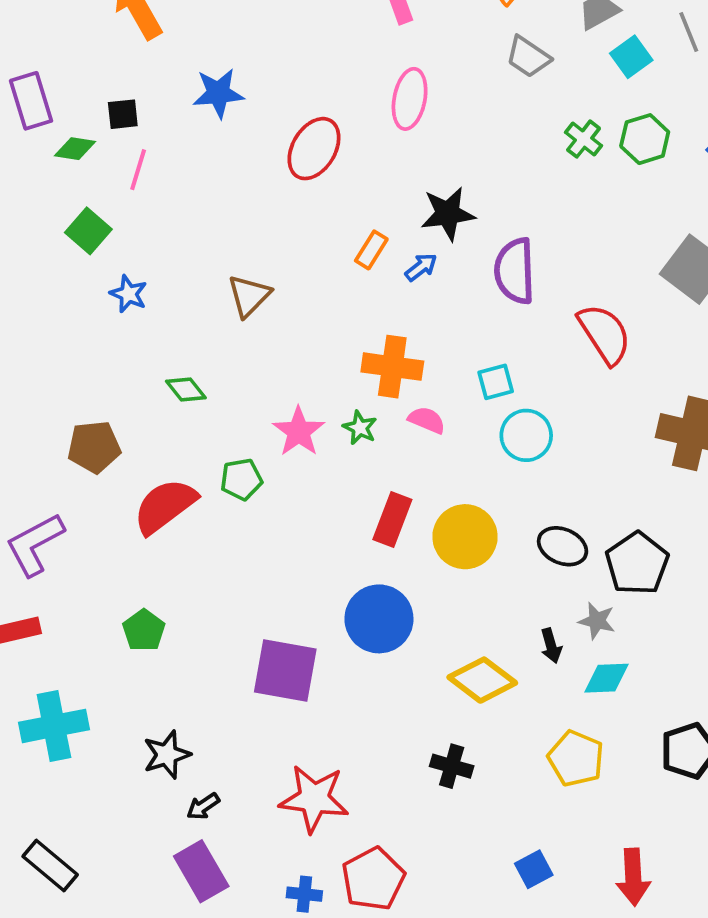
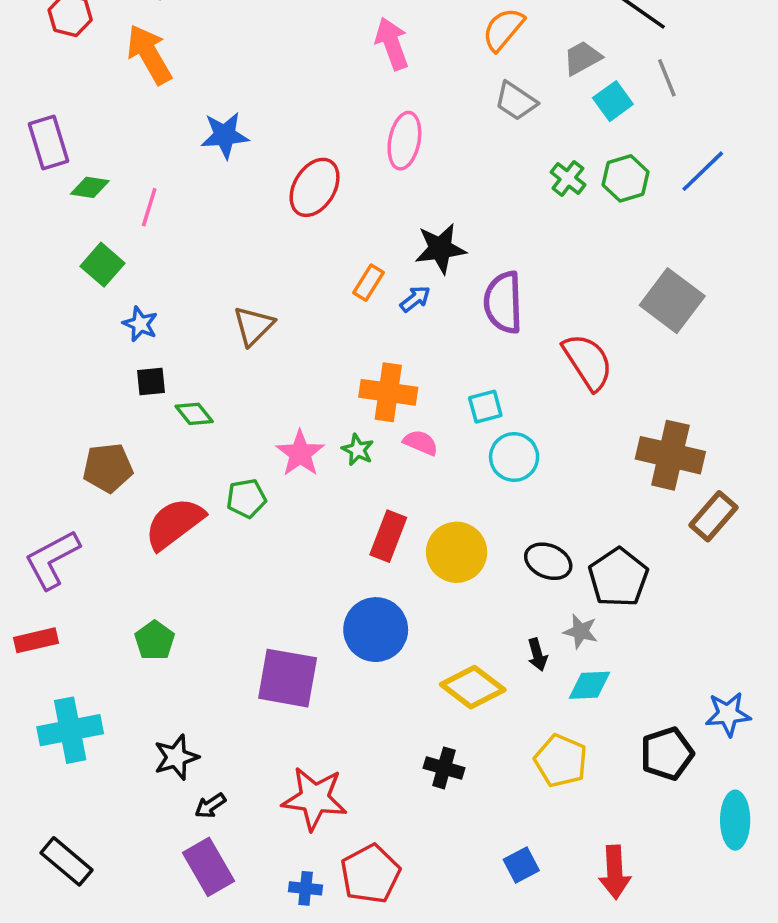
black square: (123, 114) -> (151, 382), moved

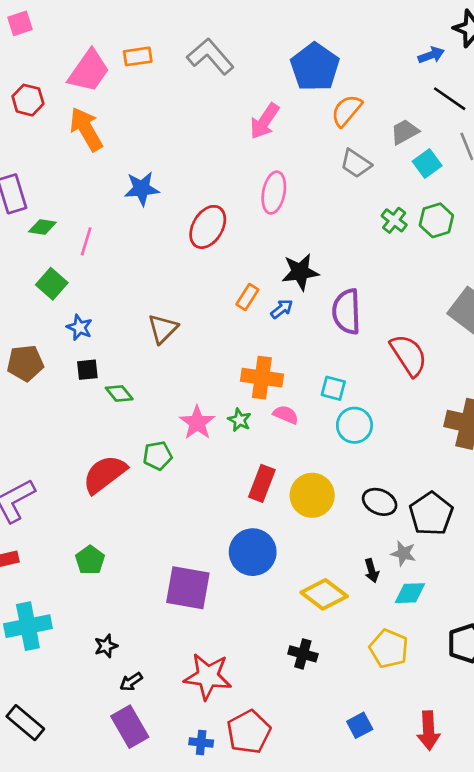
pink arrow: (392, 44) -> (265, 121), turned -126
cyan square: (485, 407) -> (333, 388), turned 30
brown pentagon: (108, 468) -> (25, 363), moved
black star: (176, 757) -> (106, 646), size x0.7

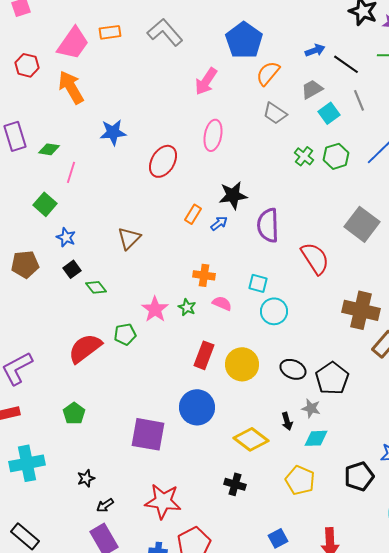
blue arrow: (431, 55) -> (315, 50), moved
green diamond: (42, 227) -> (49, 149), moved
black square: (87, 370) -> (72, 269), turned -30
orange cross: (262, 378) -> (204, 275), size x0.7

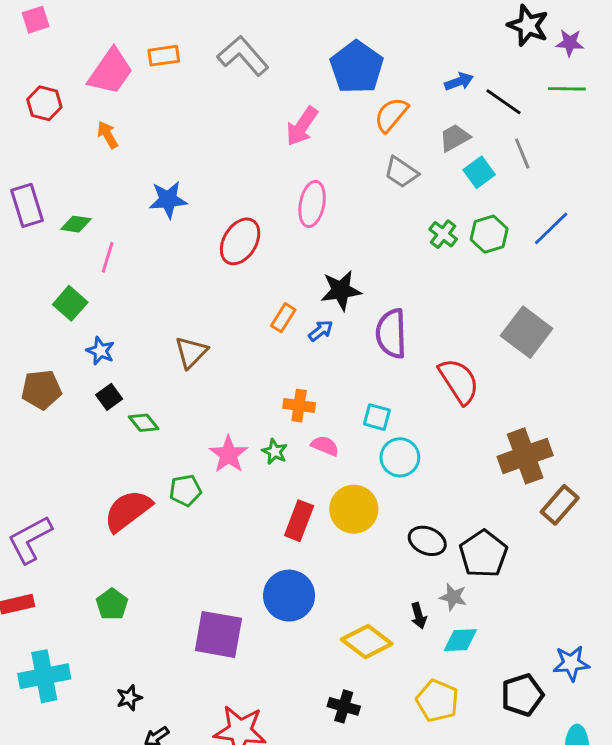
orange arrow: (71, 87) -> (108, 135), size x0.6
brown cross: (361, 310) -> (525, 456), turned -33
yellow circle: (242, 364) -> (354, 509), moved

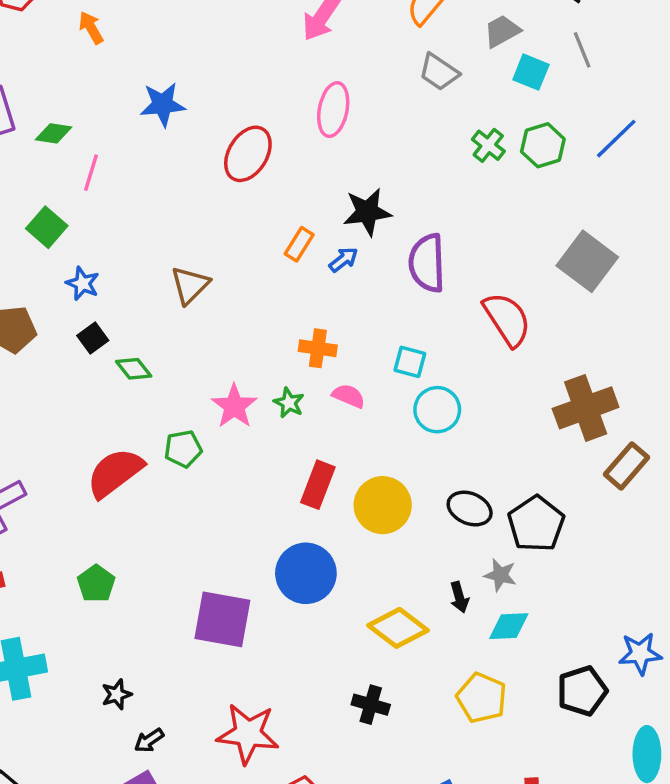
cyan square: (479, 172) -> (531, 72), turned -32
yellow circle: (354, 509) -> (383, 505), moved

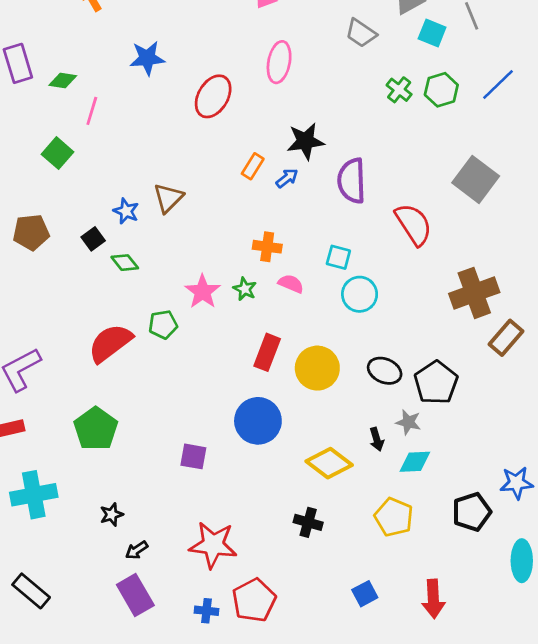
blue star: (83, 283) -> (126, 211), moved
green pentagon: (96, 584) -> (96, 429), size x1.5
purple square: (222, 619) -> (193, 456), size x0.6

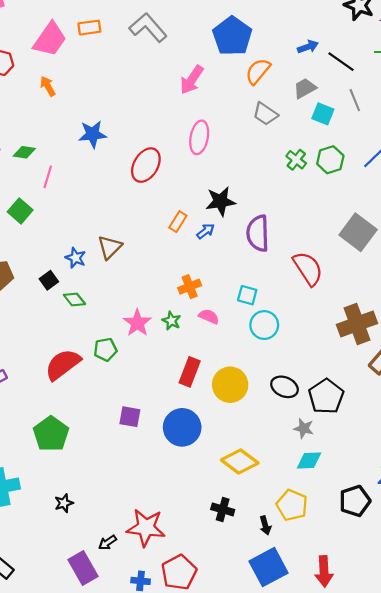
orange cross: (267, 247) -> (190, 287), turned -30
black arrow: (377, 439) -> (265, 525), moved
purple square: (193, 456) -> (130, 417), moved
black arrow: (137, 550) -> (108, 543), moved
blue square: (365, 594) -> (269, 567), size x1.8

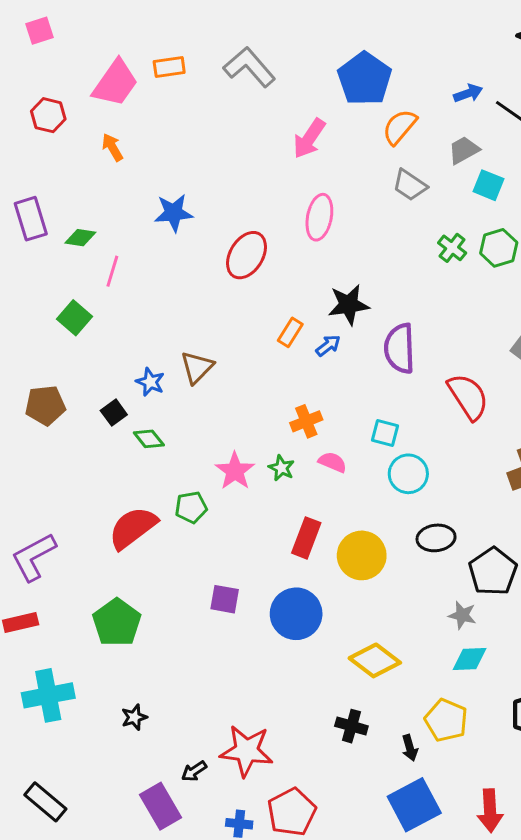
black ellipse: (284, 387) -> (436, 538), moved, turned -30

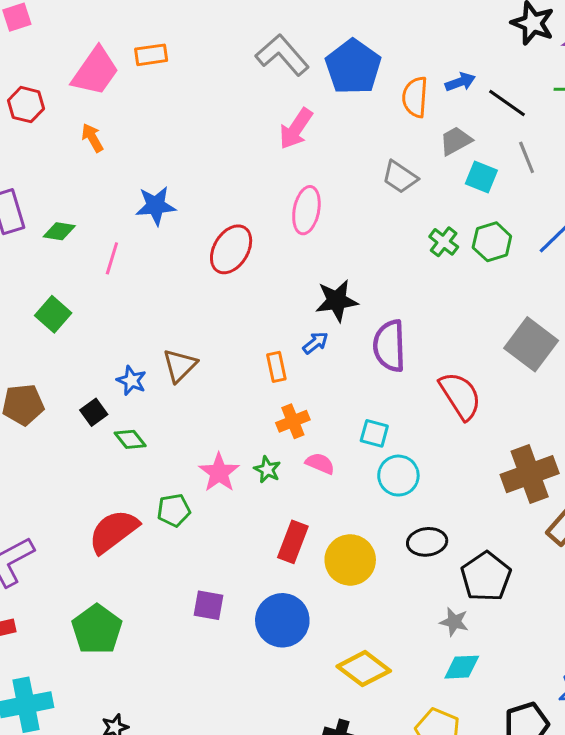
gray L-shape: (249, 67) -> (282, 55), moved
orange semicircle: (400, 127) -> (415, 97), moved, turned -36
pink line: (112, 271) -> (112, 258), moved
orange rectangle: (290, 332) -> (276, 367), moved, turned -44

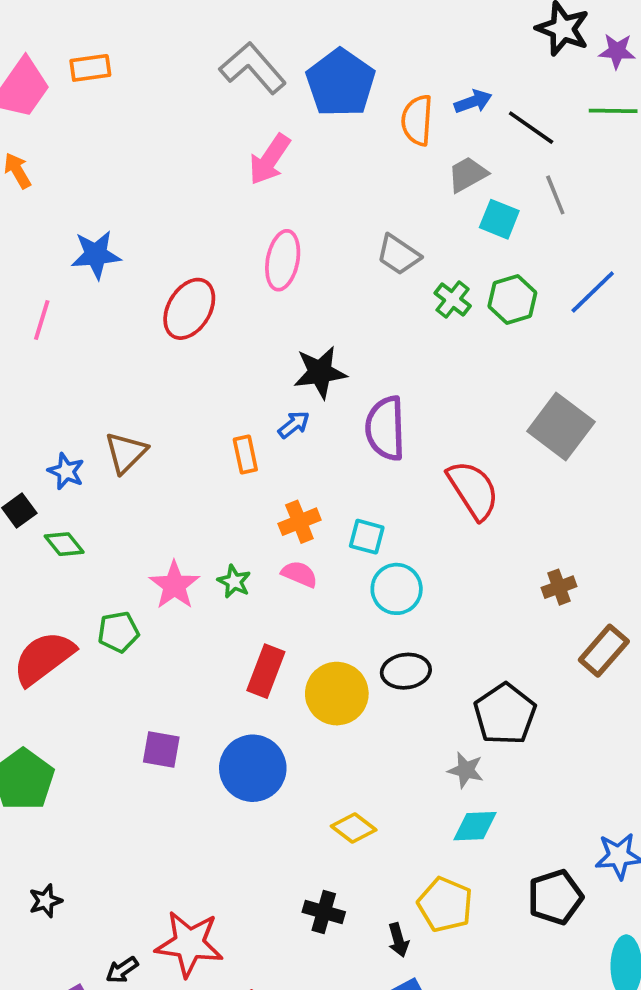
gray trapezoid: (400, 177) -> (398, 255), moved
orange cross: (293, 421) -> (299, 522), moved
brown cross: (530, 474) -> (559, 587), size x0.5
black ellipse: (427, 542) -> (406, 671), moved
yellow diamond: (364, 669) -> (354, 828), size x0.7

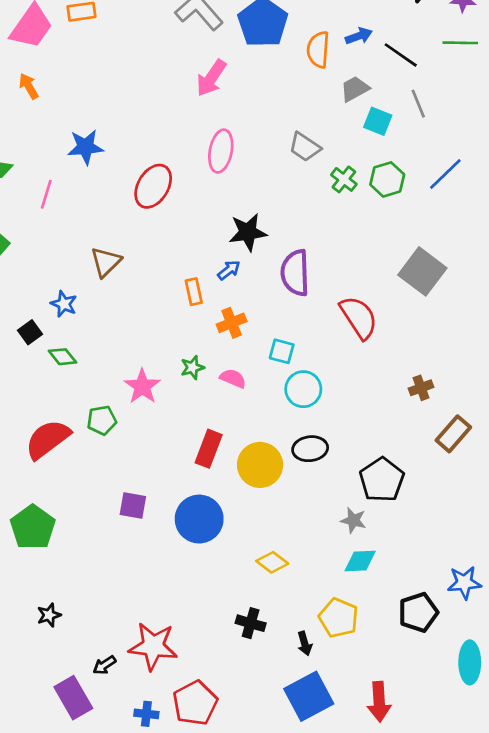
brown triangle: (126, 453) -> (106, 262), moved
orange cross: (299, 522) -> (232, 323), moved
green star: (234, 581) -> (192, 368), moved, turned 30

